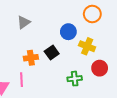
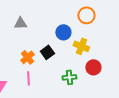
gray triangle: (24, 22) -> (20, 23), turned 32
orange cross: (31, 58) -> (27, 57), turned -32
pink line: (22, 80) -> (28, 78), moved

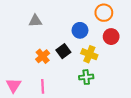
yellow cross: (81, 46) -> (89, 54), moved
red circle: (93, 67) -> (111, 37), moved
pink line: (28, 78) -> (43, 86), moved

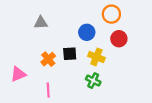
black square: (63, 51) -> (70, 54), turned 32
green cross: (86, 77) -> (93, 81), turned 32
pink triangle: (14, 85) -> (18, 74), moved, turned 35

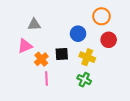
pink triangle: (18, 74) -> (25, 46), moved
pink line: (48, 90) -> (46, 79), moved

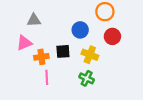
orange cross: (41, 59) -> (41, 57), turned 32

